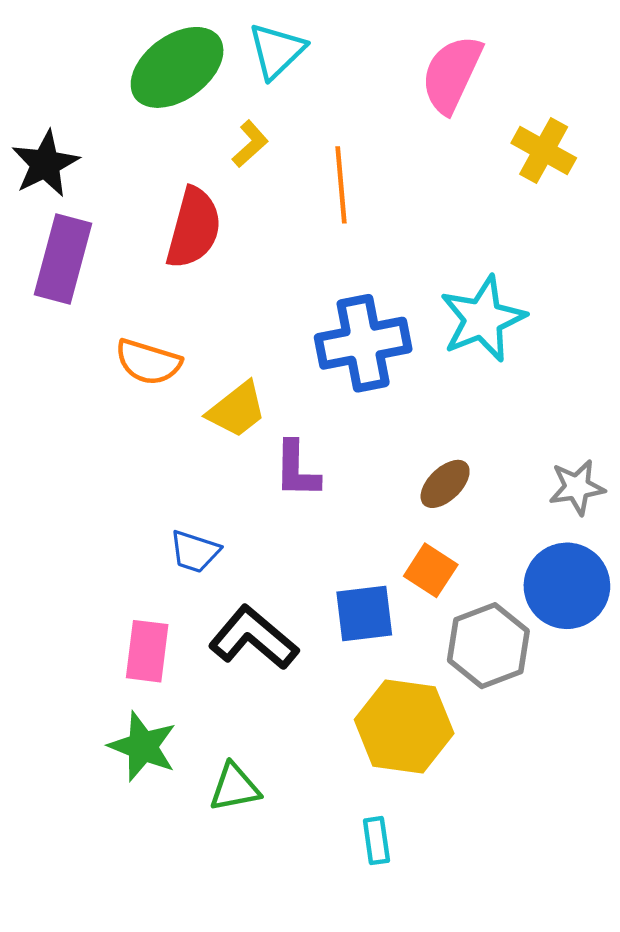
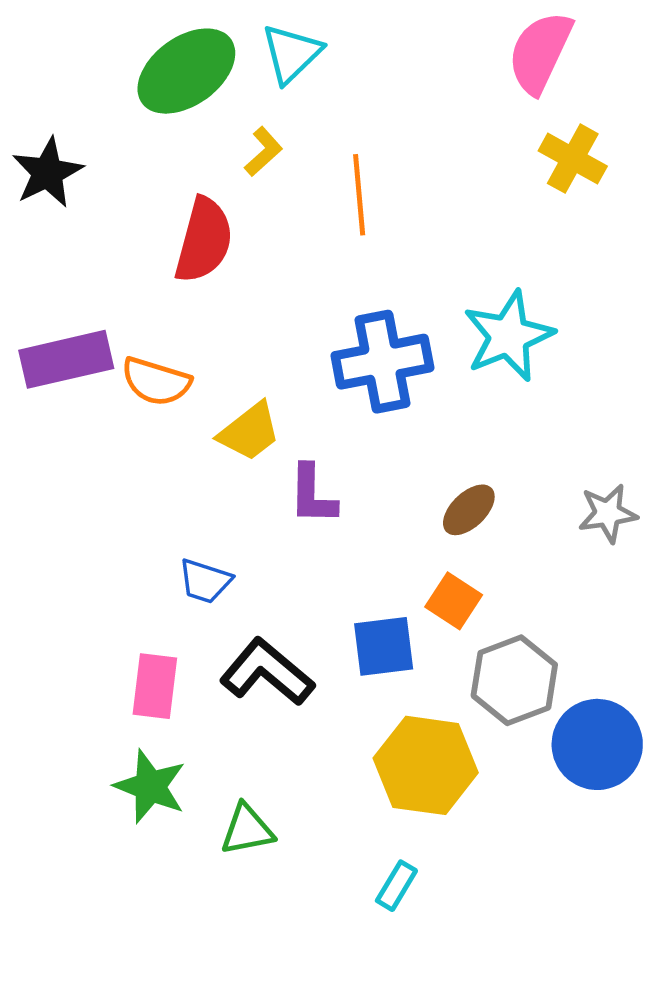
pink semicircle: (452, 74) -> (540, 52), moved
purple rectangle: (63, 259) -> (66, 359), moved, turned 62
blue circle: (567, 586) -> (597, 744), moved
cyan rectangle: (376, 841) -> (396, 886), turned 39

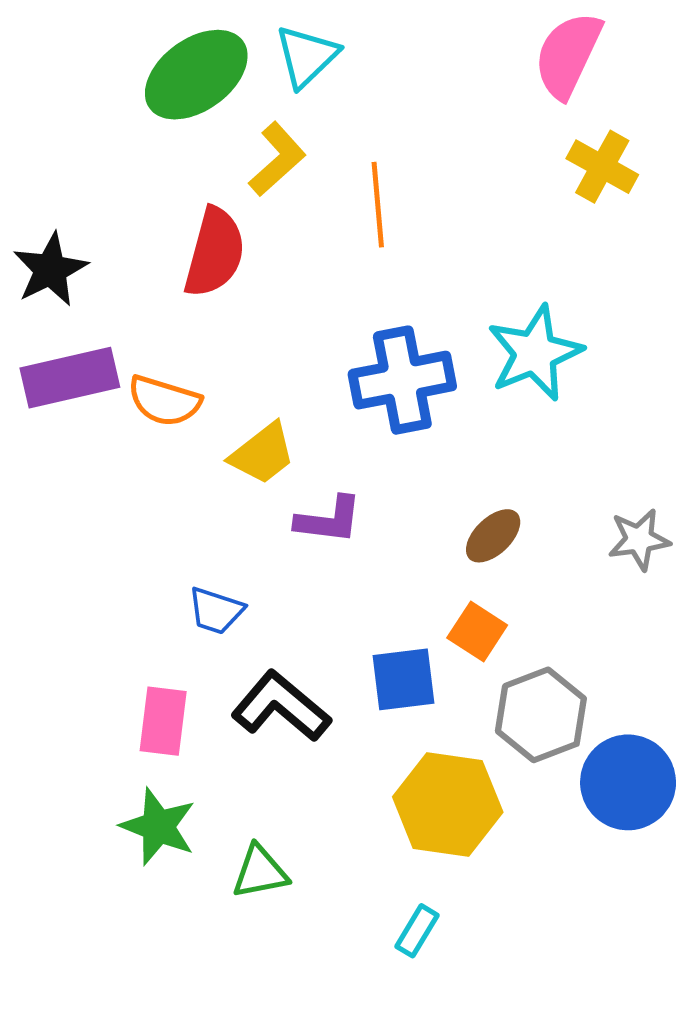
yellow L-shape: (263, 152) -> (277, 159), size x1.4
black star: (48, 173) -> (50, 270), moved
purple L-shape: (312, 495) -> (329, 520), turned -84

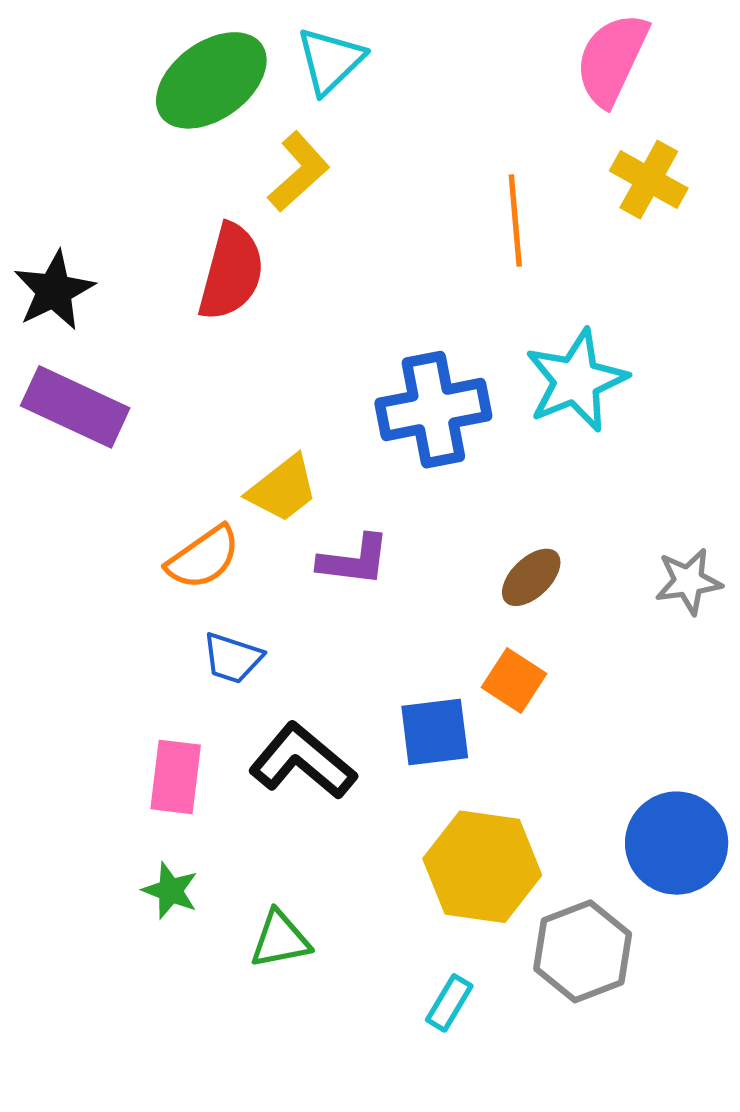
orange line: (378, 205) -> (515, 221), moved
purple rectangle: (70, 378) -> (75, 407), turned 38
orange semicircle: (164, 401) -> (203, 558), moved, turned -52
gray hexagon: (541, 715) -> (583, 951), moved
green star: (158, 827) -> (170, 891), size x0.7

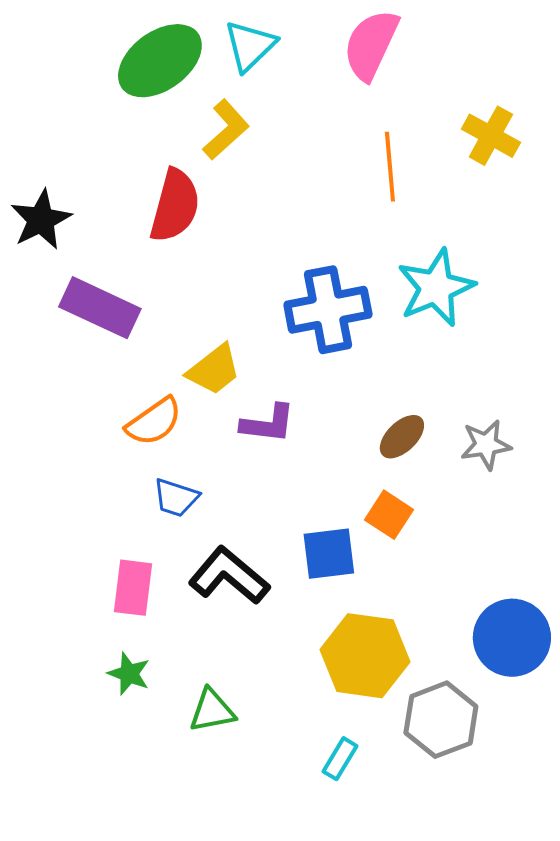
pink semicircle: (612, 59) -> (371, 45), moved
purple rectangle: (75, 407) -> (100, 308), moved
gray star: (688, 581) -> (486, 445), moved

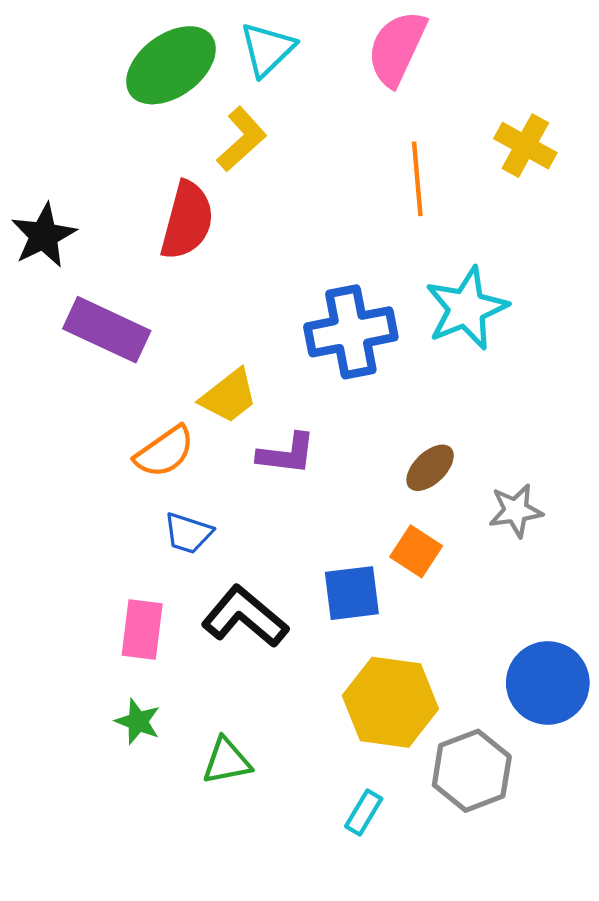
gray star: (486, 445) -> (516, 511), moved

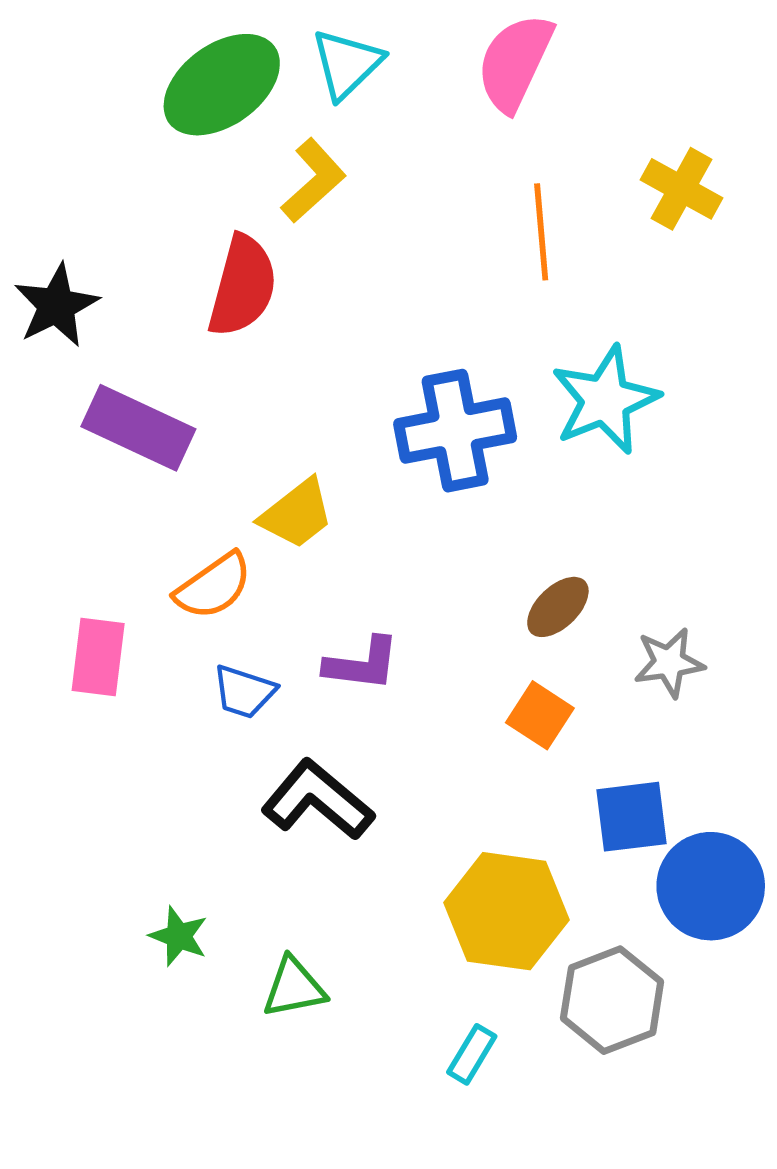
purple L-shape: (287, 454) -> (362, 664), moved
blue square: (352, 593) -> (632, 817), moved
pink rectangle: (142, 629) -> (98, 657), moved

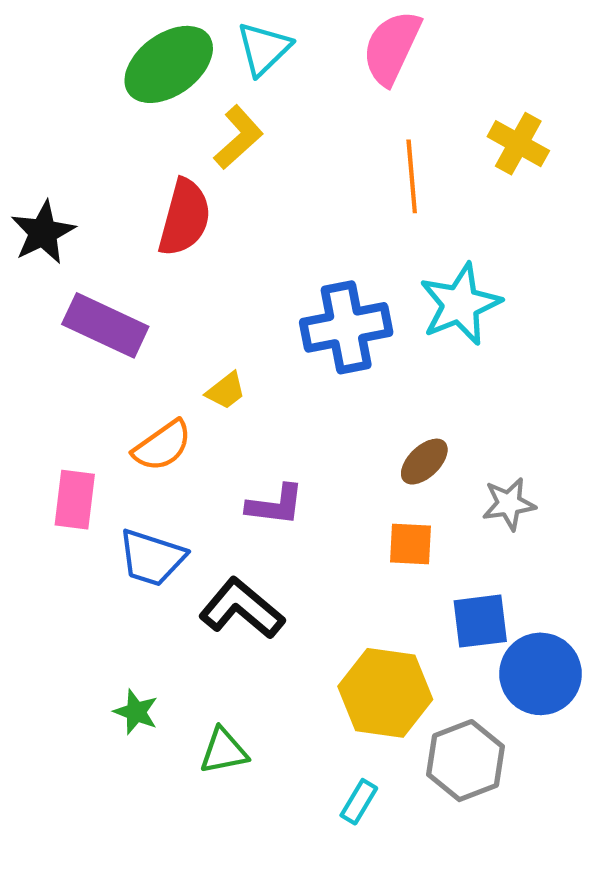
yellow trapezoid: (297, 514) -> (226, 391), size x0.7
blue trapezoid: (244, 692) -> (152, 558), moved, size x1.4
orange square: (540, 715) -> (411, 544), turned -30

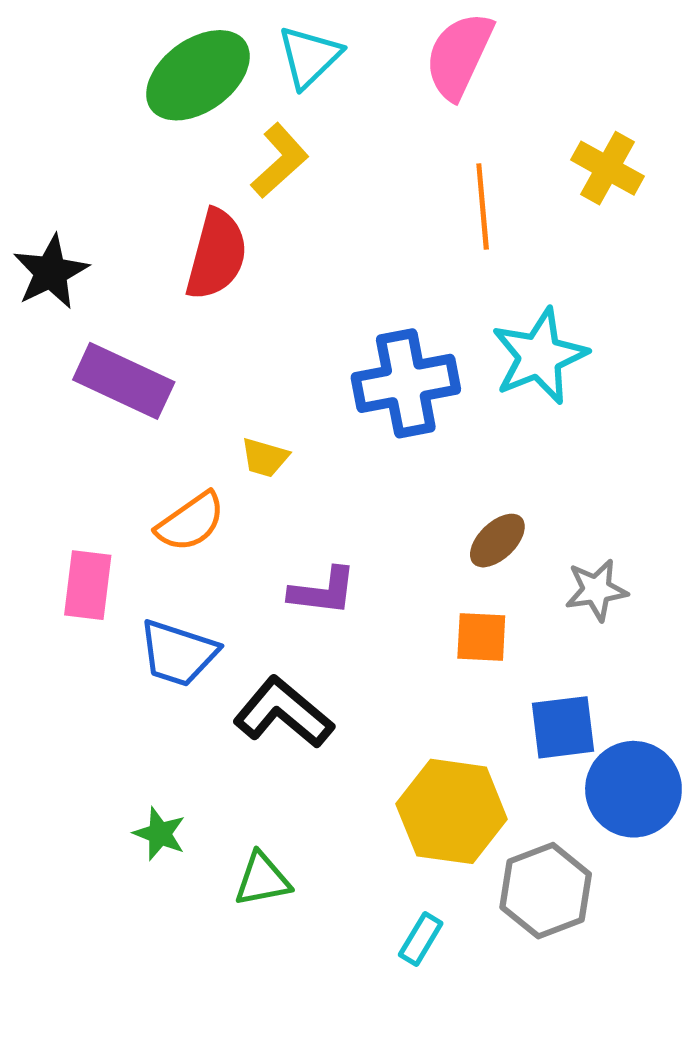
yellow trapezoid: (226, 391) -> (265, 458), turned 54

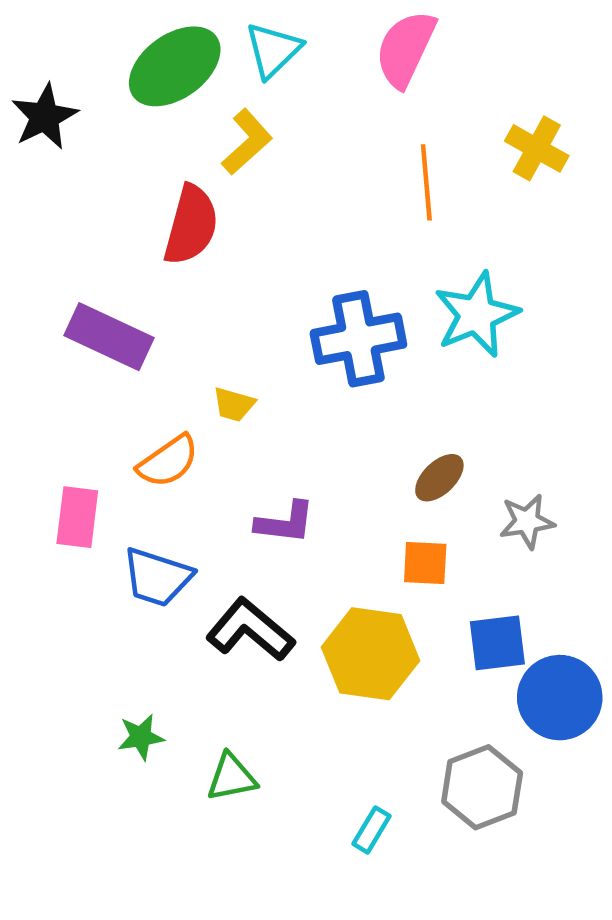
black star: (51, 272) -> (45, 117), moved
yellow hexagon: (452, 811) -> (370, 654), moved
green star: (160, 834) -> (141, 737), turned -30

